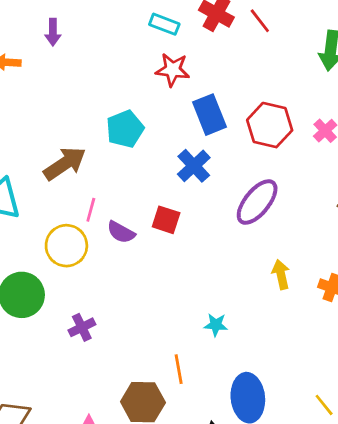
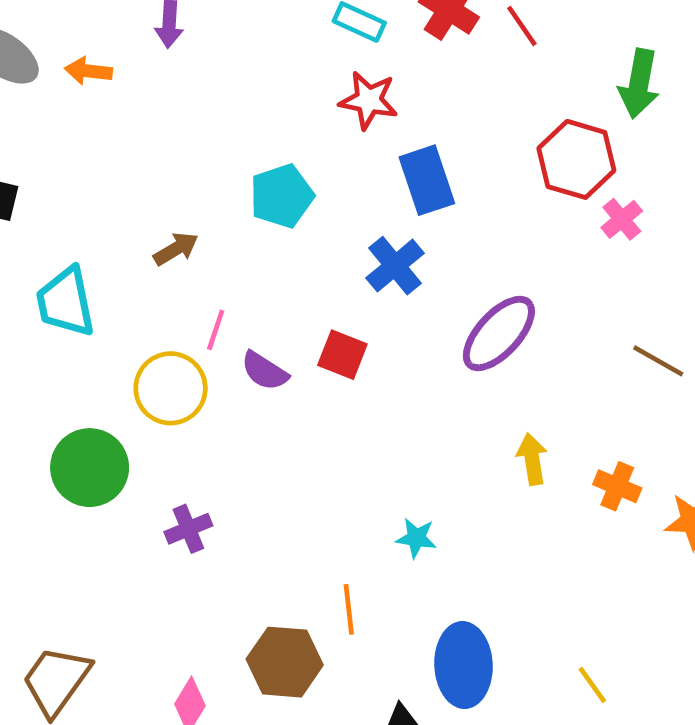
red hexagon: (270, 125) -> (576, 159), moved
brown arrow: (65, 164) -> (176, 249), size x0.6

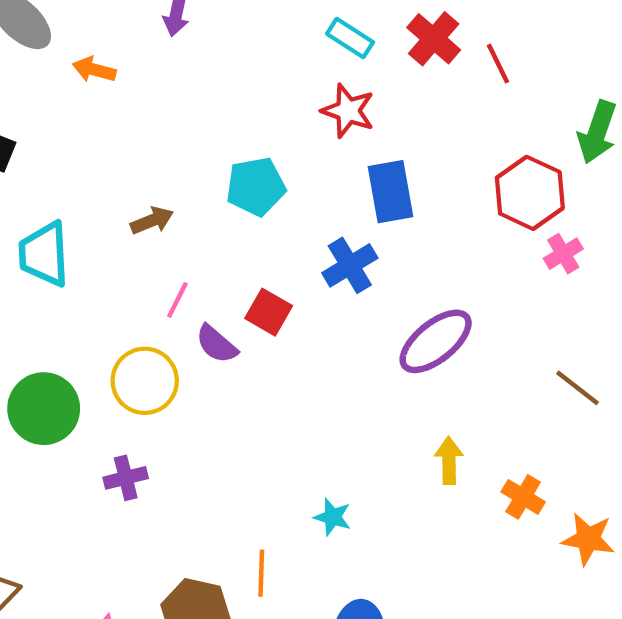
orange arrow: (89, 71) -> (94, 70), moved
red square: (342, 355) -> (269, 312), moved
yellow circle: (171, 388) -> (145, 381), moved

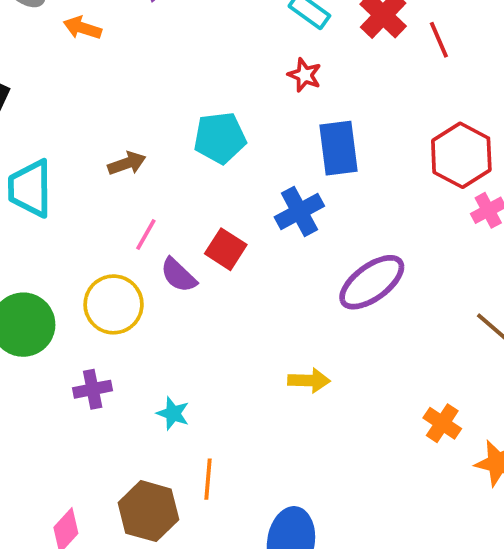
red star: (348, 111) -> (305, 75), size x0.7
yellow arrow: (449, 461) -> (309, 380), moved, turned 90
cyan star: (333, 517) -> (173, 413), moved

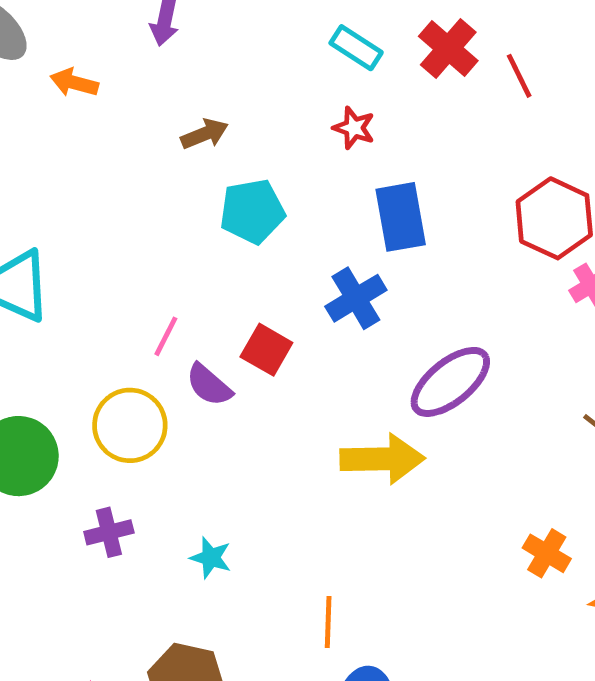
brown arrow: (127, 163) -> (205, 134), moved
yellow arrow: (309, 380) -> (382, 459), moved, size x1.6
orange line: (208, 479) -> (328, 622), moved

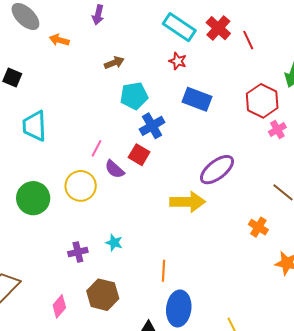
cyan rectangle: (356, 48) -> (179, 27), size x1.5
blue rectangle: (401, 217) -> (197, 99), turned -60
blue cross: (356, 298) -> (152, 126), moved
purple cross: (109, 532) -> (78, 252), moved
orange cross: (547, 553) -> (258, 227), moved

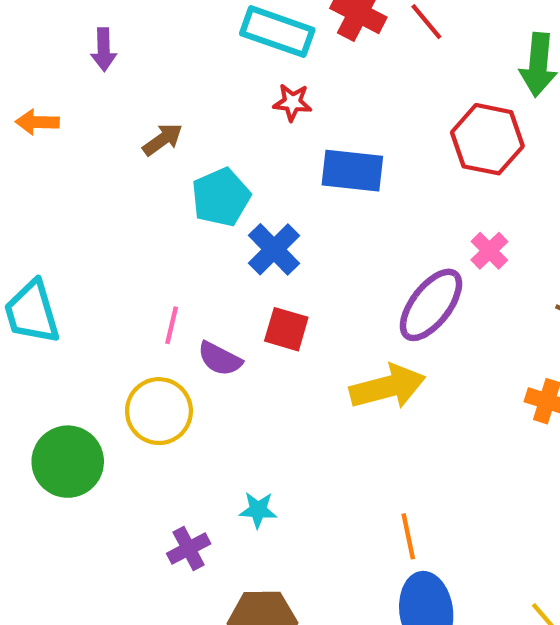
pink cross: (277, 130) -> (489, 251), moved
red square: (139, 155) -> (286, 329), moved
orange line: (163, 271) -> (408, 536), moved

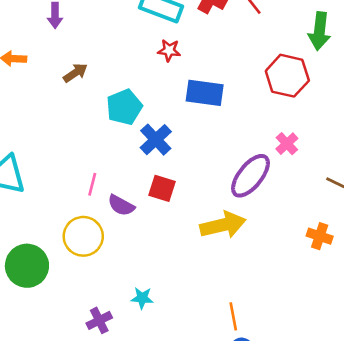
brown arrow: (163, 139) -> (75, 73), moved

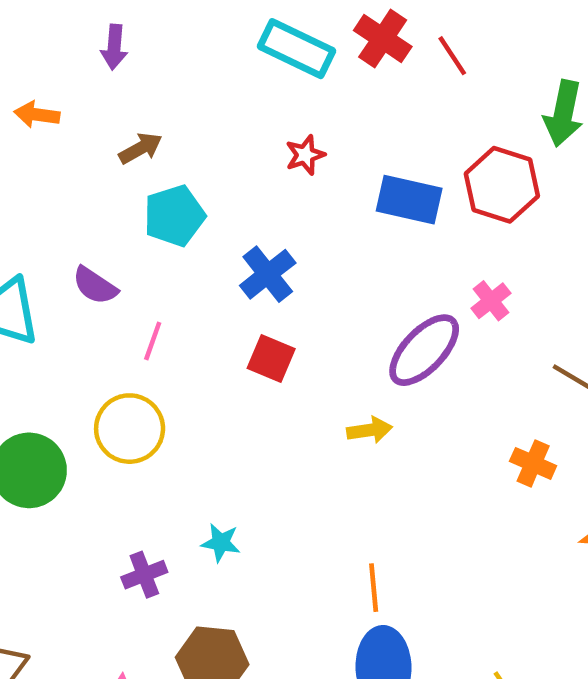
red star: (169, 50) -> (305, 155), moved, turned -30
blue rectangle: (205, 93) -> (409, 200), moved
cyan pentagon: (124, 107) -> (174, 216), moved
purple semicircle: (121, 205) -> (95, 286), moved
yellow arrow: (223, 225) -> (370, 430), size x0.6

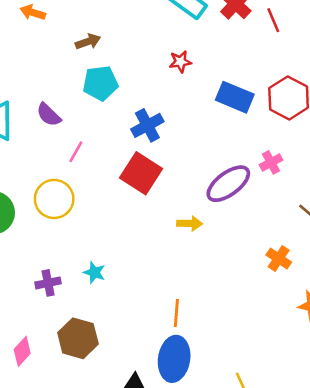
red square: (271, 358) -> (141, 173), size x1.5

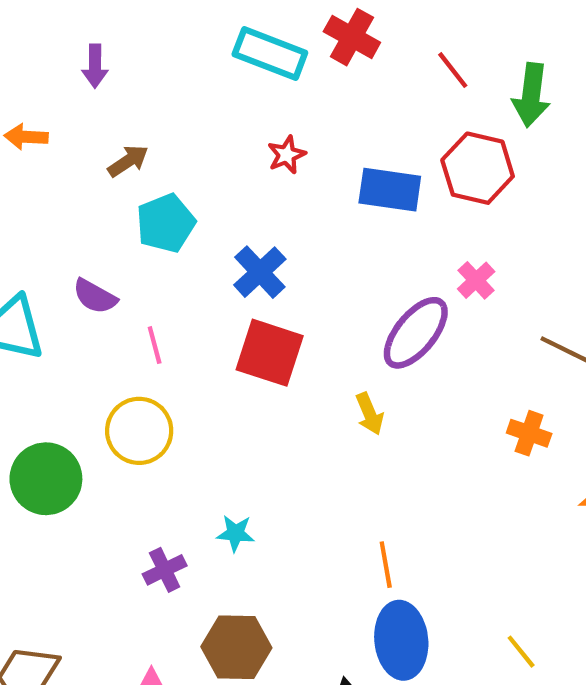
red line: (273, 20) -> (453, 70), moved
pink line: (76, 152) -> (155, 345), turned -30
yellow arrow: (190, 223) -> (370, 414), turned 80

